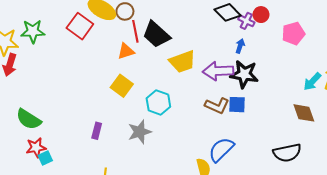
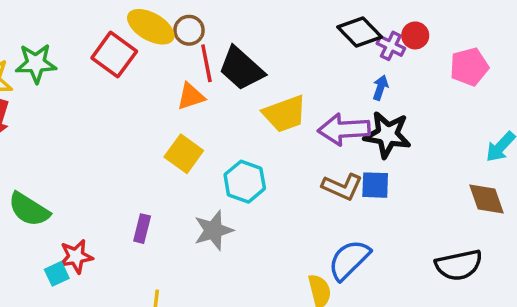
red star: (36, 148) -> (76, 256), moved

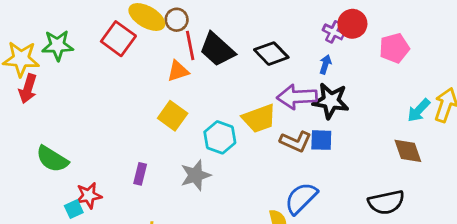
black diamond: (360, 32) -> (271, 54), moved
red circle: (415, 35) -> (352, 24), size x1.4
yellow trapezoid: (285, 114) -> (259, 118), moved

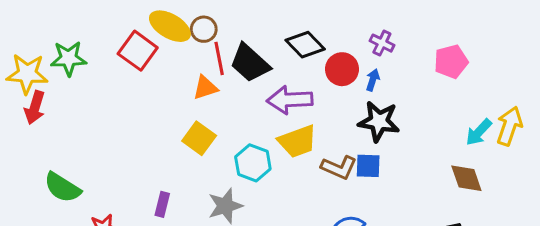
red circle: (352, 24) -> (342, 69), moved
black diamond: (271, 54) -> (305, 45), moved
purple arrow: (297, 97) -> (290, 100), moved

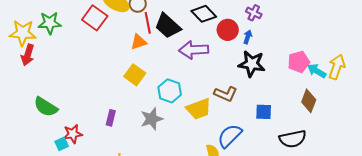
pink pentagon: (451, 61) -> (299, 62), moved
cyan arrow: (479, 132) -> (317, 71), turned 78
yellow trapezoid: (297, 141) -> (199, 109), moved
blue square: (368, 166) -> (264, 112), moved
brown diamond: (466, 178) -> (309, 101), turned 40

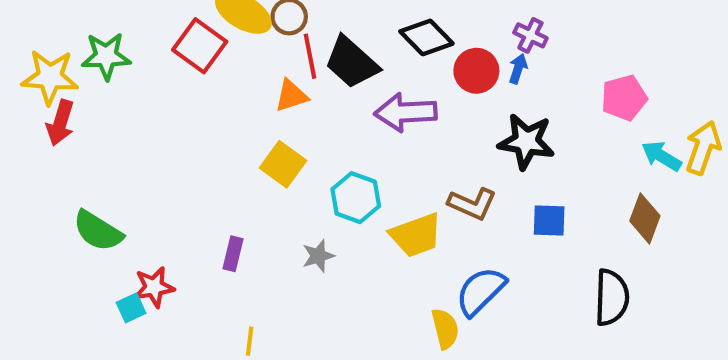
blue arrow: (248, 37) -> (518, 69), moved
pink pentagon: (299, 62) -> (624, 98), moved
blue square: (264, 112) -> (549, 221), moved
gray star: (152, 119) -> (318, 256), size x0.7
black semicircle: (293, 139) -> (612, 297), turned -76

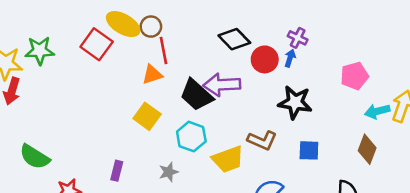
black trapezoid: (352, 62) -> (196, 95), moved
cyan arrow: (662, 156) -> (377, 111), turned -45

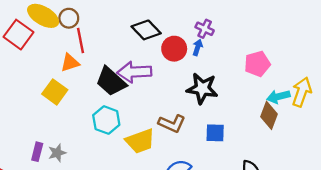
yellow square: (147, 116) -> (55, 92), moved
brown diamond: (367, 149) -> (269, 115), moved
gray star: (169, 172) -> (57, 153), moved

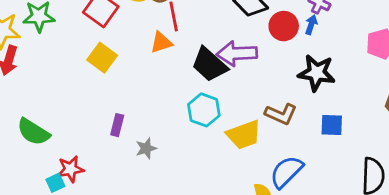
yellow square: (55, 92) -> (102, 58), moved
purple rectangle: (37, 152) -> (117, 125), moved

